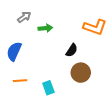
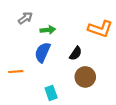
blue semicircle: (14, 51) -> (42, 52), moved
orange line: (20, 81) -> (16, 72), moved

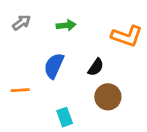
gray arrow: (25, 18) -> (21, 23), moved
green arrow: (48, 30) -> (66, 25), moved

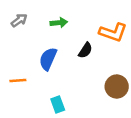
black semicircle: (96, 67) -> (85, 50), moved
brown circle: (108, 97) -> (117, 87), moved

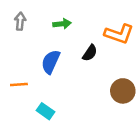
gray arrow: (19, 20) -> (20, 21), turned -49
cyan rectangle: (58, 105) -> (46, 111), moved, turned -35

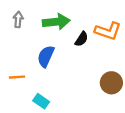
green arrow: (62, 24) -> (56, 22), size x1.6
black semicircle: (90, 53) -> (81, 39), moved

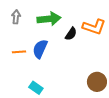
orange line: (17, 77) -> (19, 52), moved
brown circle: (111, 83) -> (97, 82), moved

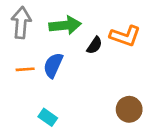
gray arrow: (16, 17) -> (21, 23), size x1.6

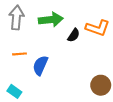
blue semicircle: (53, 65) -> (40, 65), moved
cyan rectangle: (48, 117) -> (14, 91), moved

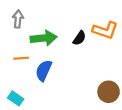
gray arrow: (16, 18) -> (18, 19), size x0.7
green arrow: (51, 20) -> (44, 38), moved

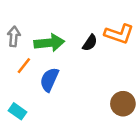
gray arrow: (18, 19) -> (14, 36), moved
orange line: (21, 58) -> (24, 66), turned -48

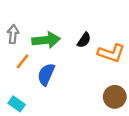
orange L-shape: (119, 34) -> (111, 53), moved

